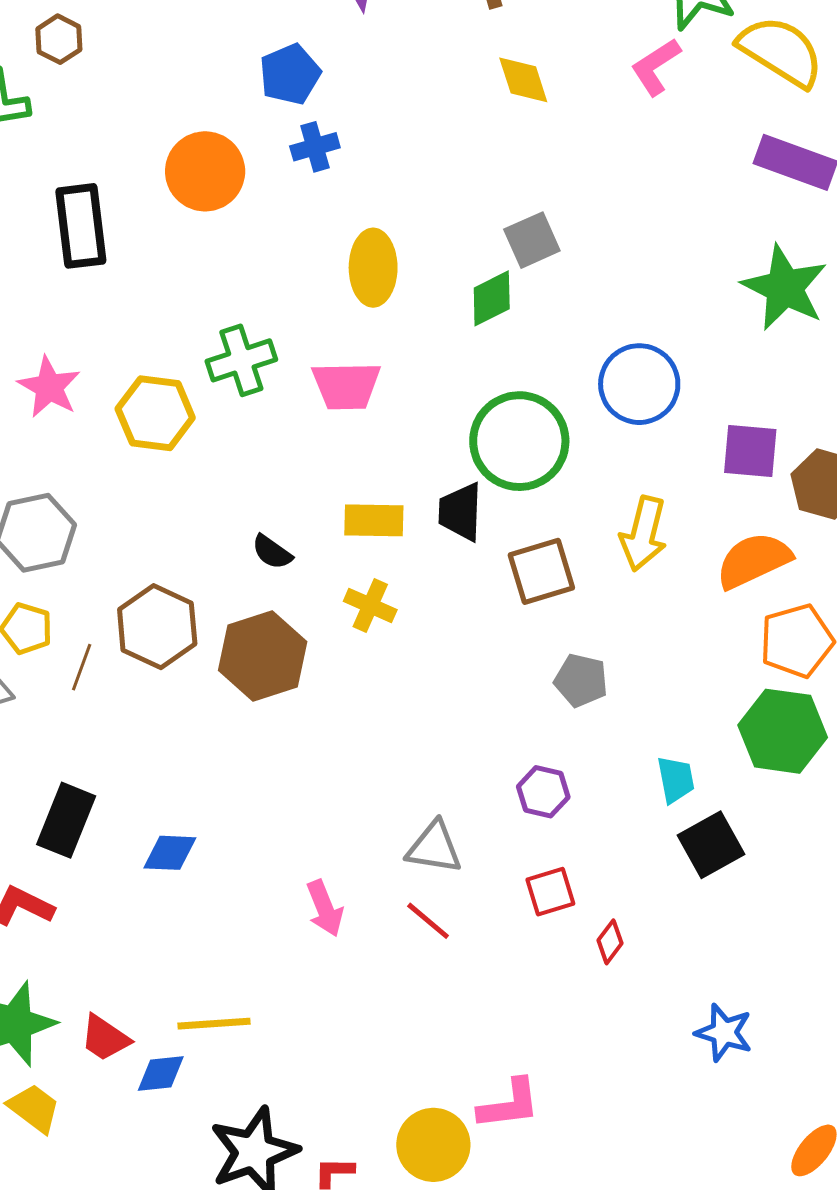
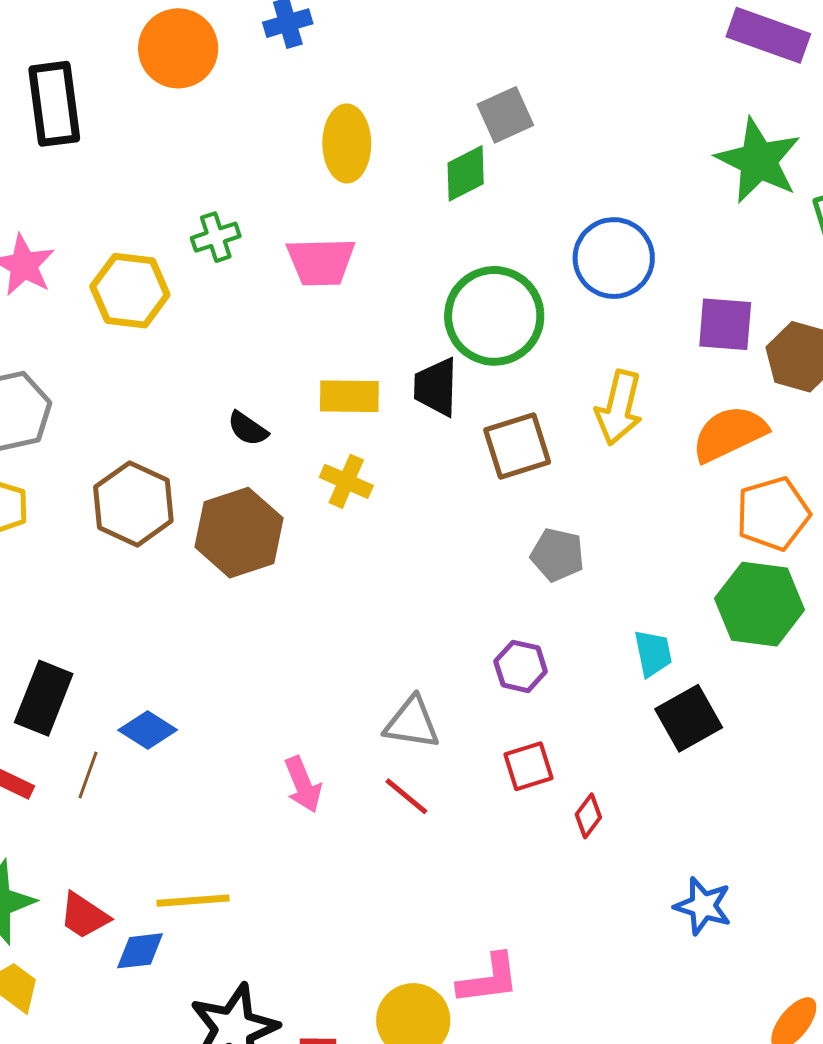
green cross: (241, 360) -> (216, 237), size x0.7
brown line: (82, 667) -> (88, 775), moved
blue diamond: (170, 853) -> (148, 730), turned 30

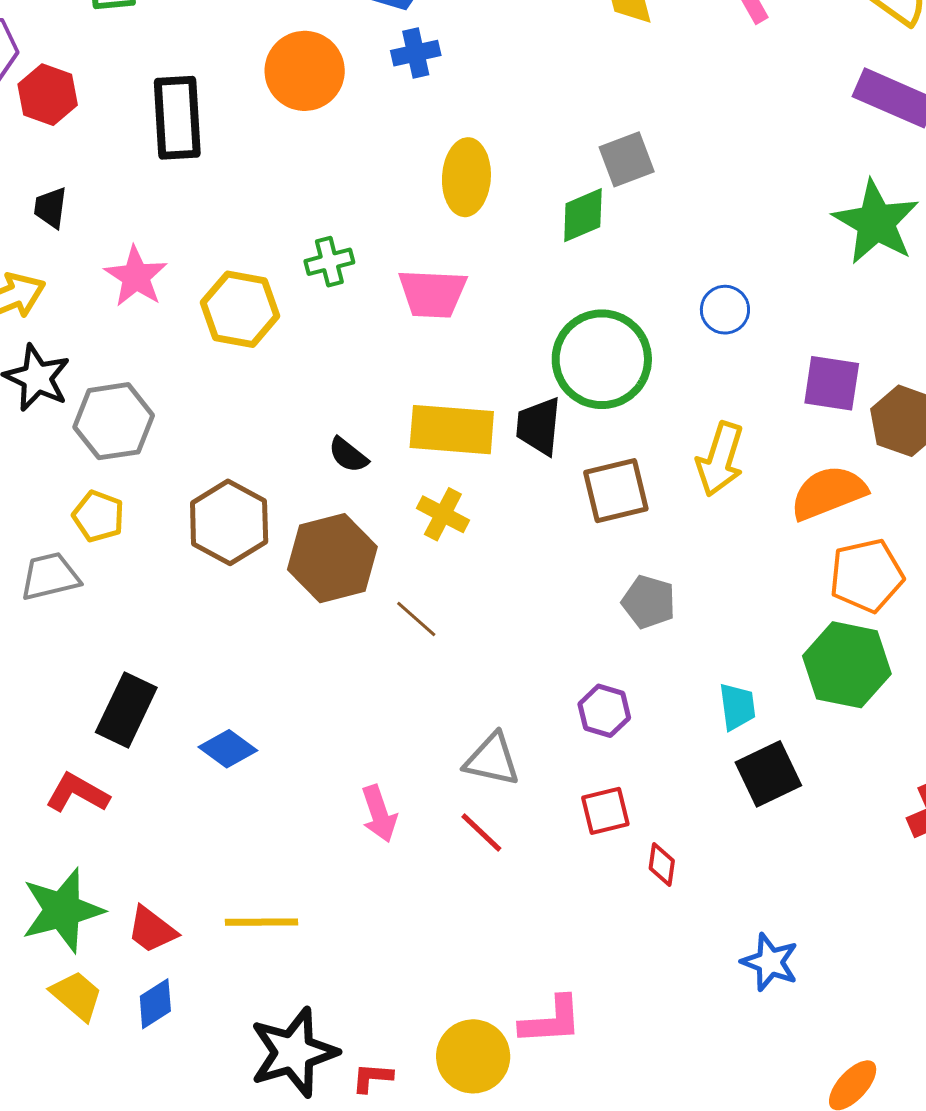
blue circle: (614, 258) -> (725, 310), size x0.6
yellow rectangle: (349, 396) -> (452, 430), size x1.4
brown line: (88, 775) -> (416, 619), moved, turned -72
red diamond: (588, 816) -> (662, 865), turned -33
blue diamond: (140, 951) -> (155, 1004), moved, turned -30

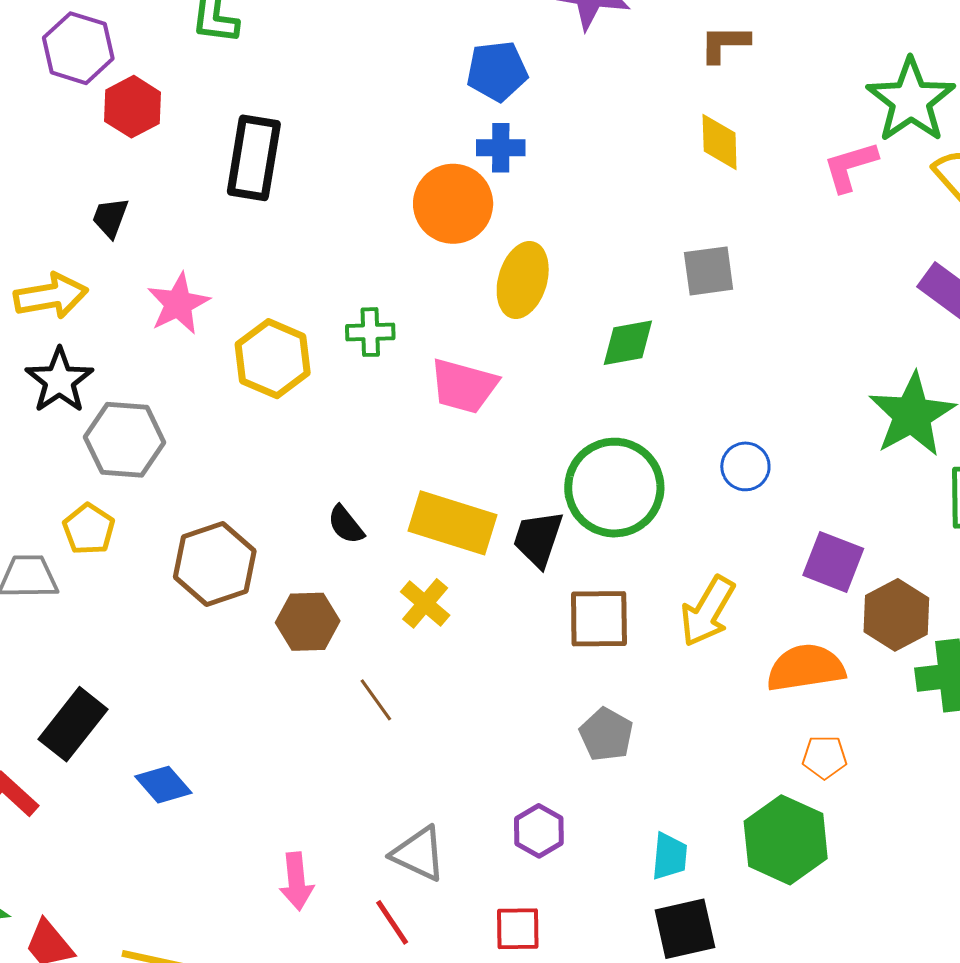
orange circle: (305, 71) -> (453, 204), moved
gray square: (627, 159) -> (709, 271), moved
brown hexagon: (332, 558) -> (308, 622), size x0.7
orange pentagon: (866, 576) -> (825, 757), size x0.6

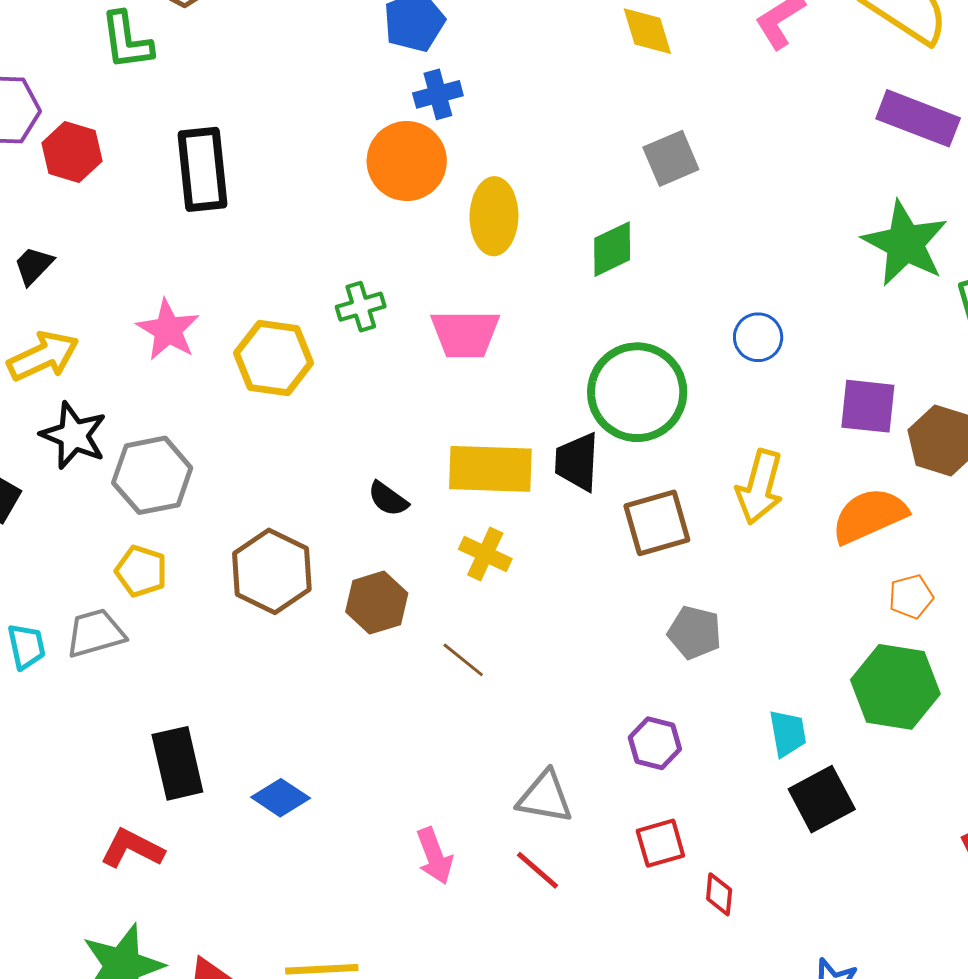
black trapezoid: (110, 218) -> (34, 266), moved, turned 39
black rectangle: (73, 724) -> (177, 763), turned -36

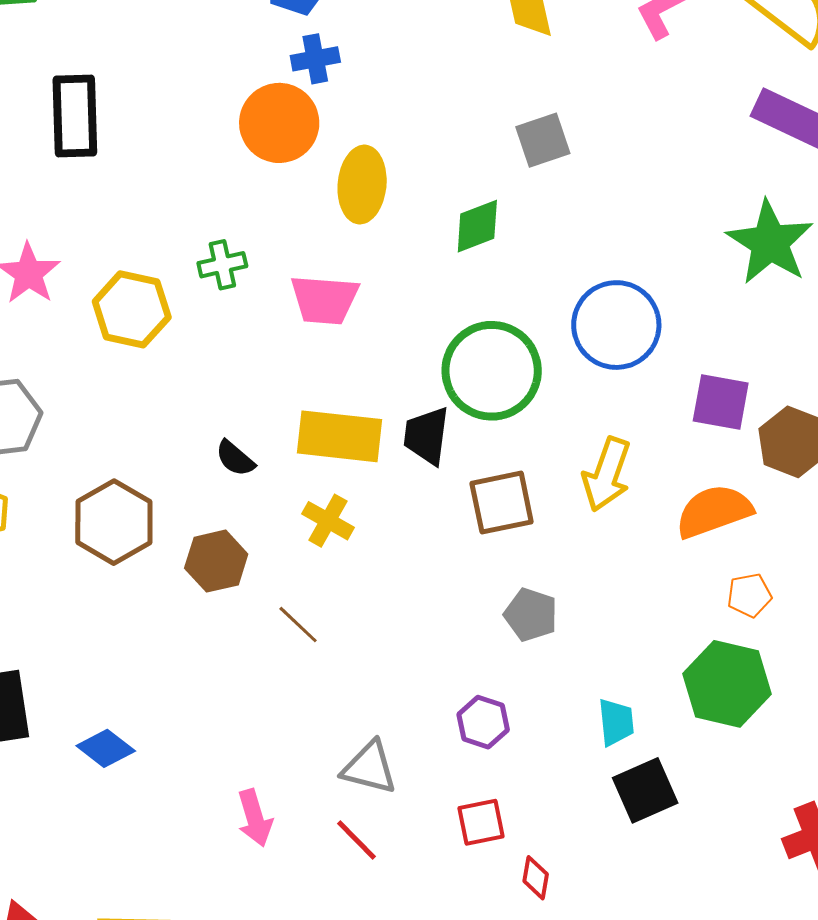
blue circle: (758, 337) -> (616, 325), size x1.8

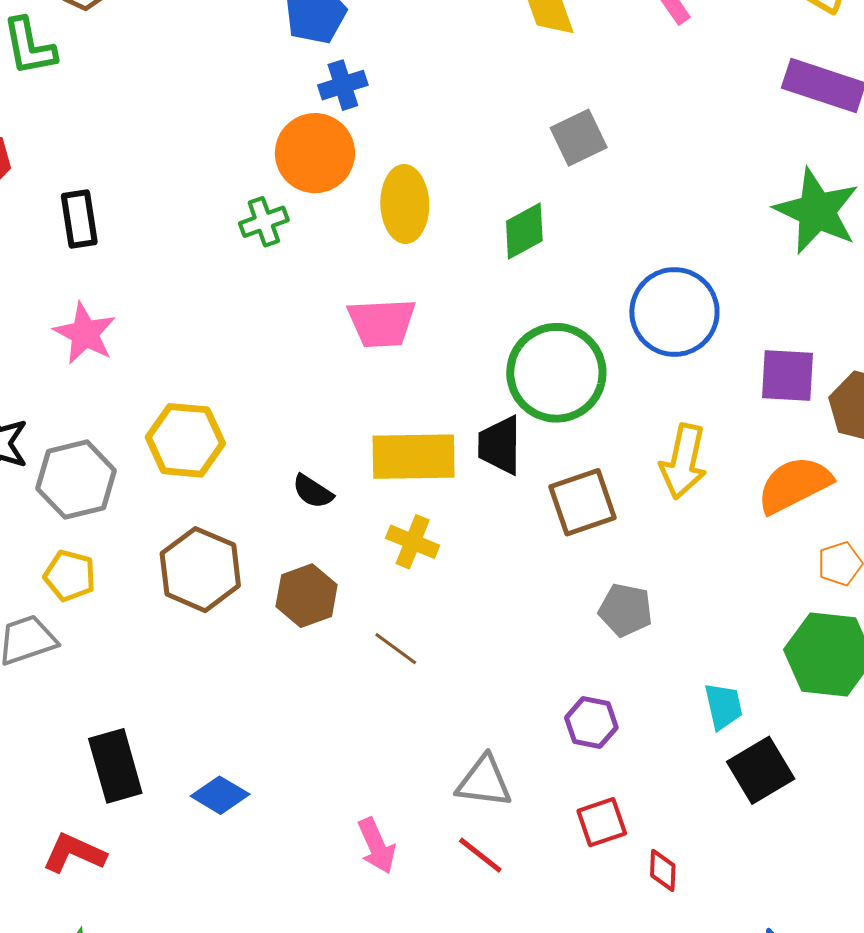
black rectangle: (75, 116) -> (79, 219), moved, size x0.7
green cross: (222, 265) -> (264, 222), moved
yellow hexagon: (132, 309) -> (185, 440), moved

